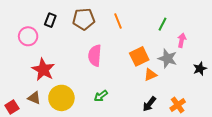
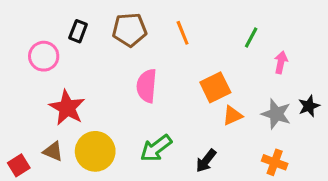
gray star: (168, 58) -> (276, 114), moved
green arrow: (101, 96) -> (156, 148), size x1.5
black arrow: (149, 104) -> (206, 161), moved
orange cross: (178, 105) -> (275, 162), turned -35

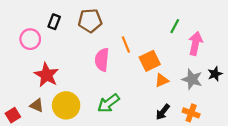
orange line: (183, 33) -> (126, 45), moved
pink arrow: (281, 62) -> (195, 43), size x1.5
black arrow: (206, 161) -> (163, 112), moved

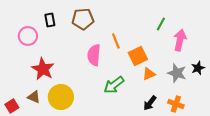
black rectangle: (54, 22) -> (50, 20), turned -32
green arrow: (108, 103) -> (114, 85), moved

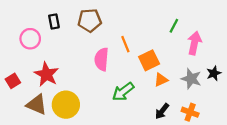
brown triangle: (34, 97) -> (37, 105), size x1.5
red square: (12, 106) -> (13, 81), moved

